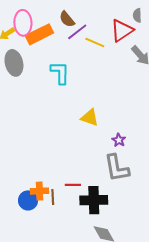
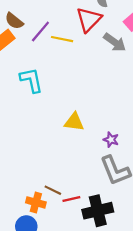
brown semicircle: (67, 19) -> (14, 21), moved
orange cross: (40, 191) -> (36, 202), moved, turned 30
brown line: (53, 197) -> (53, 190), moved, turned -49

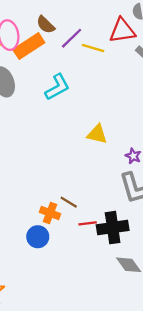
red triangle: (89, 20) -> (122, 31), turned 32
cyan L-shape: (31, 80) -> (57, 87), turned 68
red line: (71, 199) -> (88, 223), moved

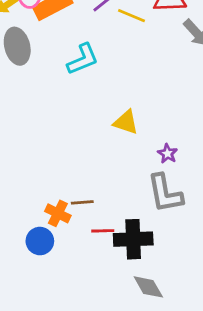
brown line: (69, 202) -> (82, 202), turned -42

